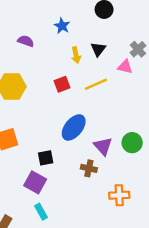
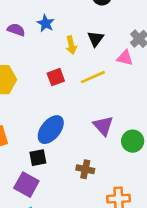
blue star: (62, 26) -> (46, 23), moved
blue ellipse: (74, 127) -> (51, 130), moved
purple triangle: (103, 146) -> (103, 126), moved

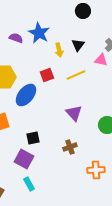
blue star: (46, 23) -> (39, 33), size x1.5
purple triangle: (103, 126) -> (74, 113), moved
blue ellipse: (51, 130) -> (26, 95), moved
brown cross: (85, 169) -> (70, 147), turned -32

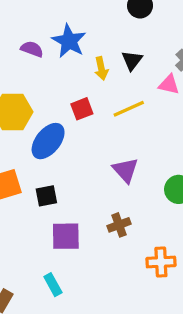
black square: (33, 138) -> (46, 196), moved
purple square: (24, 159) -> (66, 236), moved, turned -30

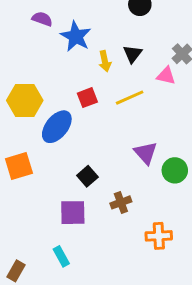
purple semicircle: (32, 49) -> (42, 19), moved
purple triangle: (125, 170) -> (146, 153), moved
black square: (46, 196) -> (87, 176), moved, turned -30

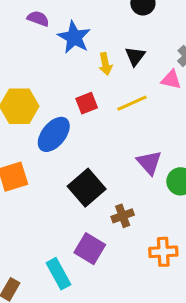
black square: (87, 176) -> (87, 188), size x1.6
purple square: (73, 213) -> (90, 249), moved, turned 32
cyan rectangle: (61, 256) -> (58, 274), size x1.4

